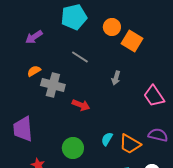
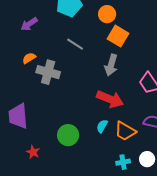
orange square: (132, 41) -> (118, 36), moved
gray arrow: (116, 78) -> (111, 65), size x1.5
red arrow: (81, 105) -> (110, 99), moved, size x1.5

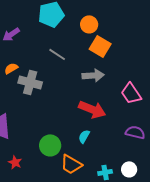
gray arrow: (111, 65) -> (93, 75), turned -110
orange trapezoid: (125, 131) -> (71, 164), moved

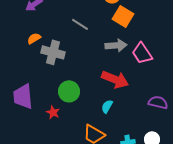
pink trapezoid: (131, 93) -> (142, 53), moved
green circle: (50, 145) -> (69, 91), moved
red star: (15, 162) -> (53, 112), moved

